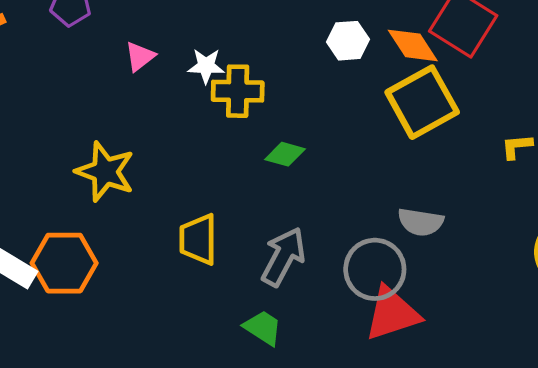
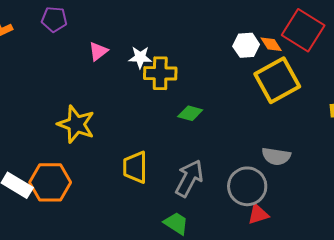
white hexagon: (348, 41) -> (246, 45), moved
orange diamond: (413, 45) -> (271, 44), size x0.7
red triangle: (392, 314) -> (258, 214), size x0.6

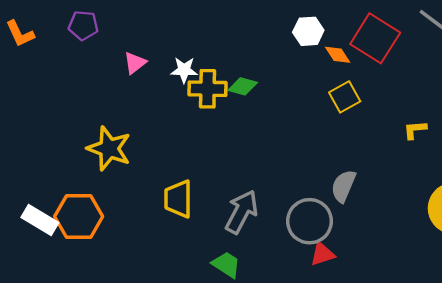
white hexagon: (246, 45) -> (308, 31), moved
yellow square: (277, 80) -> (345, 97), size x0.6
green diamond: (190, 113) -> (243, 86), moved
gray semicircle: (276, 156) -> (343, 186), turned 104

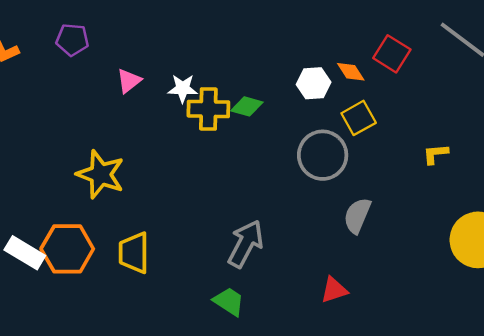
white hexagon: (308, 31) -> (314, 83), moved
red square: (375, 38) -> (392, 54), size x0.7
yellow trapezoid: (178, 199) -> (134, 253), moved
gray circle: (310, 221) -> (323, 155), moved

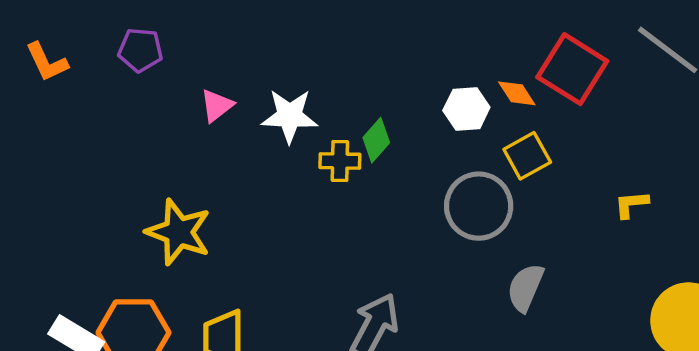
red square: (392, 54) -> (572, 69), size x1.4
white star: (183, 88) -> (290, 116), size x1.4
green diamond: (247, 106) -> (376, 140), turned -64
yellow cross: (208, 109) -> (340, 161), moved, size x0.7

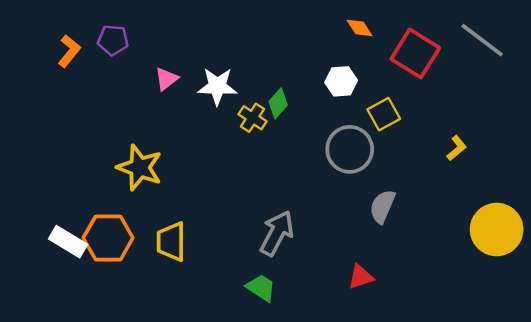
orange L-shape: (47, 62) -> (69, 51), moved, turned -116
orange diamond: (517, 93) -> (359, 28), moved
yellow cross: (340, 161) -> (253, 118), turned 32
yellow L-shape: (631, 204) -> (457, 148), turned 145

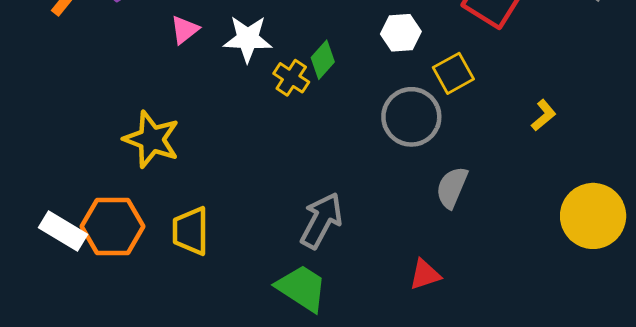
green trapezoid: (261, 288) -> (302, 288), size x1.4

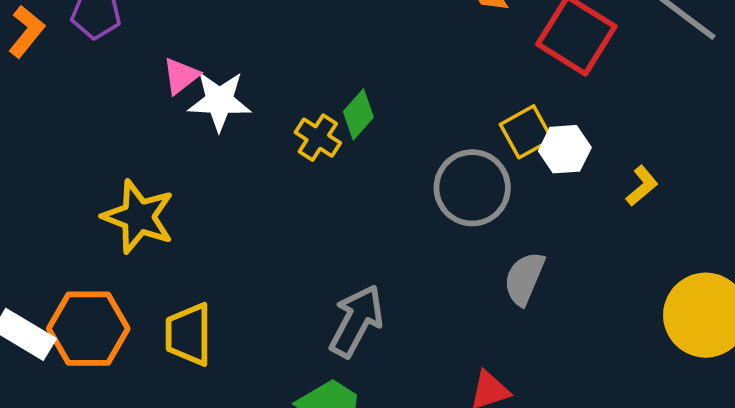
white hexagon: (401, 33) -> (565, 149), moved
white star: (248, 39) -> (219, 101), moved

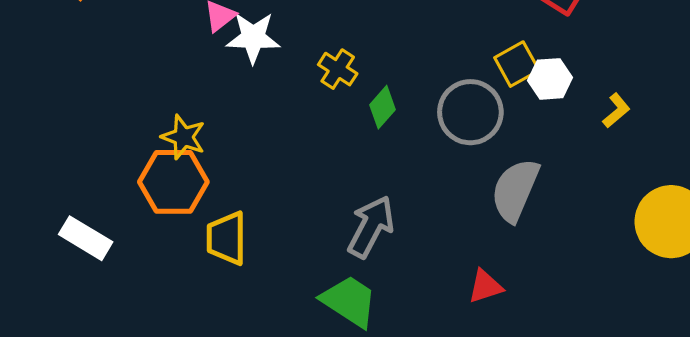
green diamond: (358, 114) -> (382, 107), moved
yellow star: (138, 217) -> (183, 137), size x0.7
gray semicircle: (524, 278) -> (515, 190), size x1.4
orange hexagon: (88, 329) -> (173, 182), moved

